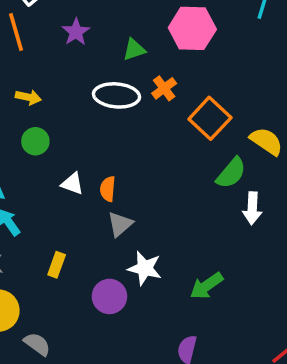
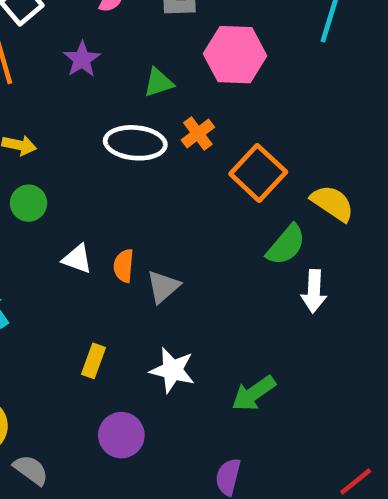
gray triangle: (120, 224) -> (163, 287), moved
yellow rectangle: (57, 265) -> (94, 361), moved
purple circle: (109, 296) -> (121, 435), moved

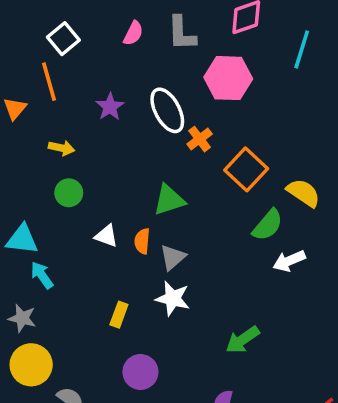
purple star: (82, 59) -> (110, 107), moved
green triangle: (158, 82) -> (169, 200), moved, size x1.4
white ellipse: (135, 143) -> (167, 110), moved, turned 57
white arrow: (314, 291) -> (289, 261), turned 64
white star: (172, 370) -> (173, 299), moved

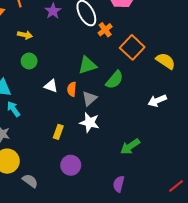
green semicircle: (268, 225) -> (114, 80), moved

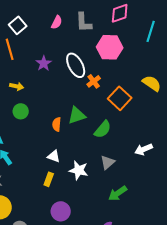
yellow semicircle: (166, 61) -> (152, 83), moved
white triangle: (51, 86) -> (54, 156), moved
orange semicircle: (72, 89) -> (57, 124), moved
gray triangle: (89, 99) -> (108, 162), moved

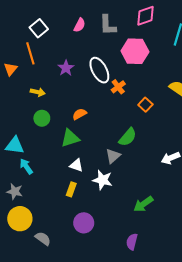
orange square: (120, 98) -> (145, 105), size x0.6
green triangle: (77, 115) -> (70, 138), moved
orange semicircle: (57, 124) -> (80, 114), moved, turned 56
gray triangle: (108, 162) -> (113, 156), moved

